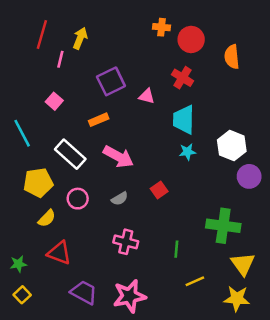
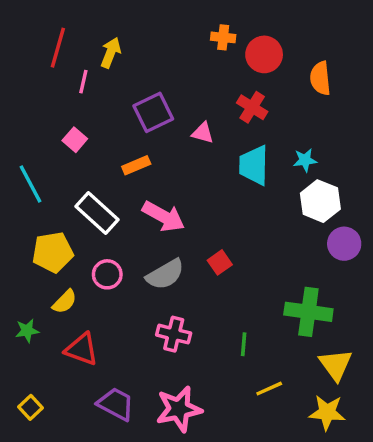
cyan star: (187, 152) -> (305, 160), moved
gray semicircle: (120, 199) -> (165, 274), size x1.6
green star: (18, 264) -> (27, 331), moved

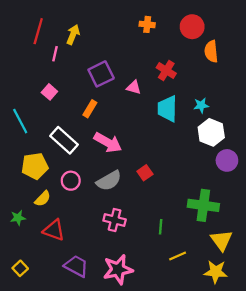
red circle: (264, 54) -> (192, 27), moved
orange rectangle: (136, 165) -> (90, 109), turned -36

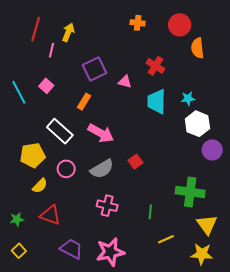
cyan line: (20, 121) -> (19, 92), moved
green star: (18, 218) -> (17, 219), moved

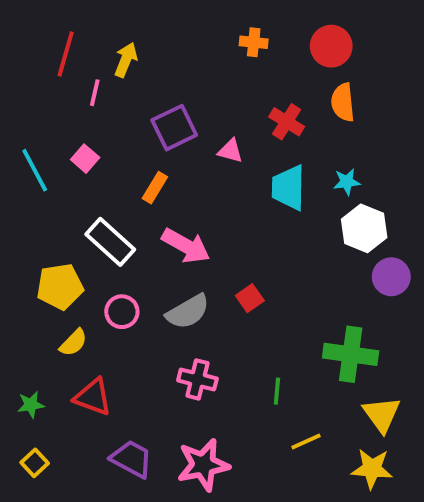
orange semicircle: (197, 48) -> (343, 102), moved

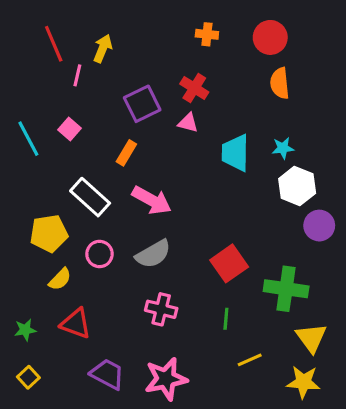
red line: (66, 54) -> (54, 44), turned -39
red cross: (287, 122) -> (194, 88), moved
red square: (250, 298) -> (229, 263), moved, size x1.6

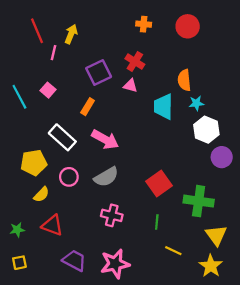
orange semicircle: (280, 83) -> (184, 80), moved
yellow line: (250, 360) -> (173, 251), turned 49
yellow square: (28, 377) -> (19, 263), turned 32
yellow star: (303, 382) -> (211, 266), turned 30

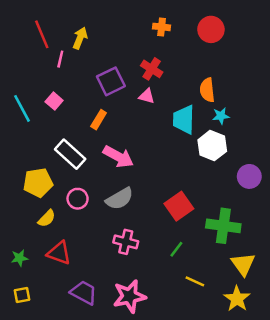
white hexagon: (206, 130) -> (212, 146), moved
green line: (157, 222) -> (176, 249), turned 32

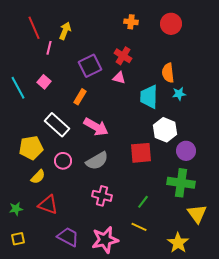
white hexagon: (212, 146) -> (165, 130), moved
purple circle: (249, 176) -> (186, 151), moved
red square: (179, 206) -> (141, 153), moved, turned 30
yellow line: (195, 281) -> (139, 227), moved
yellow star: (237, 299) -> (178, 243), moved

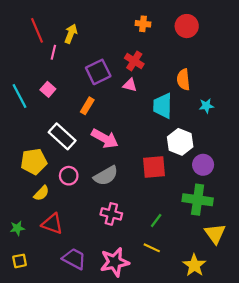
cyan star: (179, 94) -> (206, 106), moved

